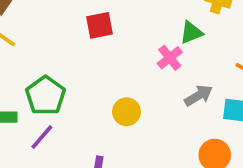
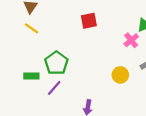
yellow circle: (127, 112) -> (120, 75), moved

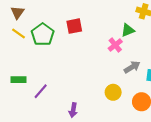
green pentagon: (56, 63) -> (43, 34), moved
yellow circle: (120, 75) -> (113, 92), moved

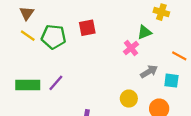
green pentagon: (43, 34) -> (54, 37), turned -30
green rectangle: (18, 80) -> (28, 85), size x1.5
purple line: (41, 91) -> (56, 83), moved

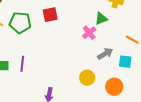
purple line: (56, 83) -> (22, 64), turned -35

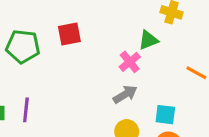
gray arrow: (105, 54) -> (125, 94), moved
cyan square: (125, 62) -> (165, 115), moved

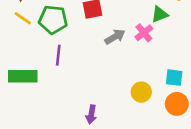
gray arrow: (125, 94) -> (115, 37), moved
purple line: (26, 110) -> (58, 55), moved

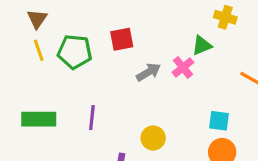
yellow line: (23, 18) -> (39, 50), turned 36
purple line: (58, 55) -> (92, 118), moved
yellow circle: (141, 92) -> (153, 138), moved

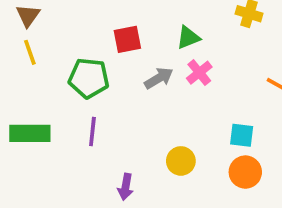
green triangle: (202, 45) -> (188, 38), moved
green pentagon: (75, 52) -> (89, 78), moved
yellow circle: (153, 138) -> (181, 161), moved

